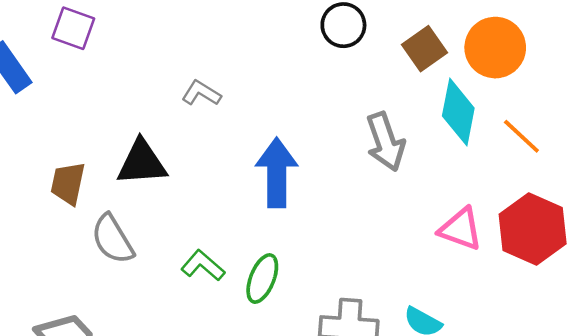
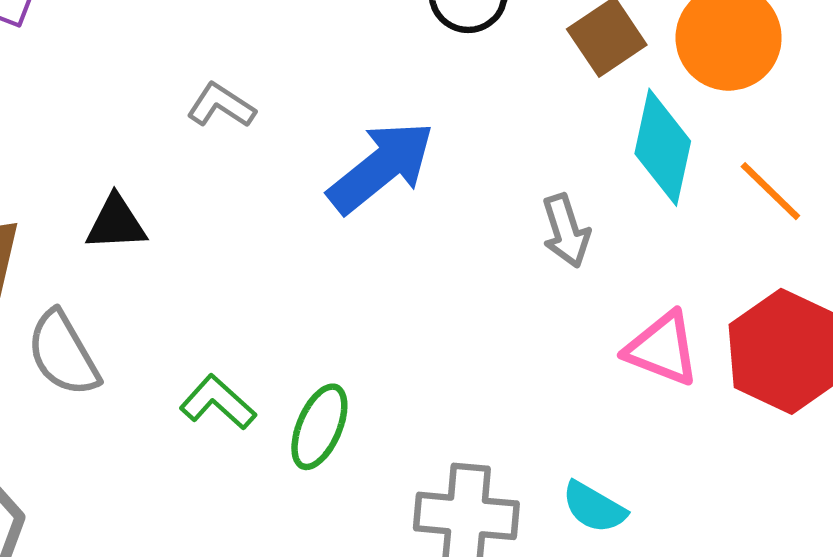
gray arrow: (385, 142) -> (566, 231), moved, size x0.7
black triangle: (142, 163) -> (116, 223), size x0.7
blue arrow: (277, 173) -> (381, 167), moved, turned 50

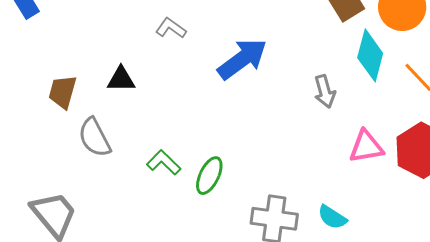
pink triangle: (662, 349) -> (366, 147), turned -33

